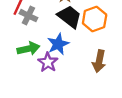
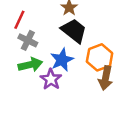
gray cross: (28, 16) -> (28, 40), moved
orange hexagon: (95, 19) -> (100, 57), moved

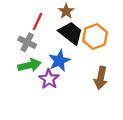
red line: (19, 20) -> (37, 22), moved
orange hexagon: (100, 57) -> (95, 37), moved

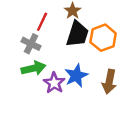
black trapezoid: (71, 33) -> (77, 34), turned 70
blue star: (59, 61) -> (76, 76), moved

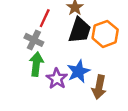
green arrow: (33, 68) -> (36, 64), turned -70
brown arrow: (109, 82) -> (99, 87), moved

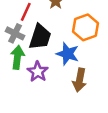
black trapezoid: (80, 30) -> (40, 37), moved
blue star: (79, 71) -> (68, 54), moved, turned -30

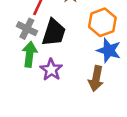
blue star: (68, 54) -> (109, 50), moved

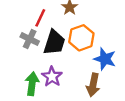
orange hexagon: (102, 22) -> (81, 38), moved
green arrow: (30, 54) -> (32, 84), moved

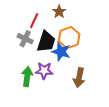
blue star: (105, 59) -> (61, 52), moved
purple star: (52, 77) -> (44, 71), turned -30

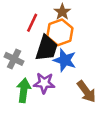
orange hexagon: (69, 38) -> (60, 32), moved
gray cross: (25, 39) -> (14, 59), moved
brown arrow: (79, 78) -> (86, 92), turned -48

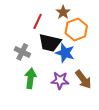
orange hexagon: (60, 32) -> (76, 30), moved
black trapezoid: (47, 48) -> (50, 43), turned 85
purple star: (44, 83) -> (60, 80), moved

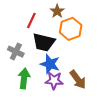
blue star: (65, 53) -> (50, 64), moved

